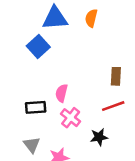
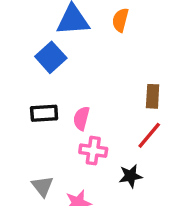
red line: (113, 106) -> (149, 135), turned -30
black rectangle: (36, 107) -> (44, 113), moved
pink cross: (71, 118) -> (93, 151), turned -30

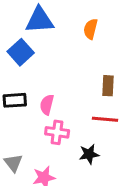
orange semicircle: (120, 20) -> (90, 29), moved
red line: (149, 135) -> (105, 119), turned 55

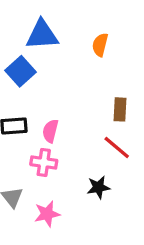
red line: (105, 119) -> (117, 148), turned 35
pink cross: (57, 132) -> (44, 162), moved

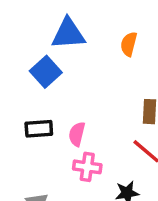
pink cross: (44, 162) -> (87, 167), moved

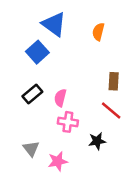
blue triangle: (68, 34) -> (54, 24), turned 40
black rectangle: (39, 129) -> (32, 94), turned -36

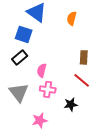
blue square: (37, 52) -> (24, 34), turned -30
black rectangle: (32, 94) -> (20, 57), moved
gray triangle: (31, 149) -> (19, 92), moved, size x1.5

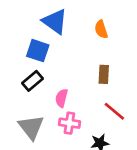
orange semicircle: (72, 18) -> (101, 29), turned -32
brown rectangle: (84, 57) -> (104, 74), moved

